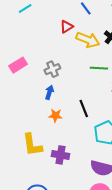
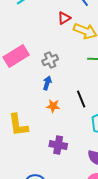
pink rectangle: (18, 65) -> (16, 56), size x1.4
yellow L-shape: (32, 145) -> (18, 125), moved

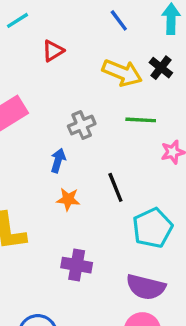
red triangle: (64, 18) -> (53, 51), moved
gray cross: (50, 60) -> (82, 125), moved

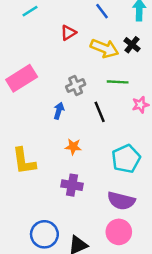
red triangle: (53, 51) -> (68, 33), moved
black line: (115, 187) -> (100, 112), moved
orange star: (68, 199) -> (73, 147), moved

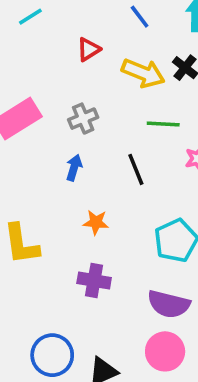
gray cross: (76, 86) -> (83, 119), moved

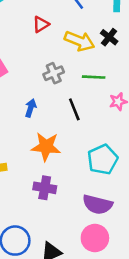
gray cross: (83, 119) -> (54, 73), moved
orange star: (96, 222) -> (46, 147), size x1.6

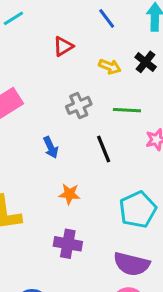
yellow arrow: (79, 41) -> (110, 67), size x0.6
blue arrow: (31, 108) -> (51, 147), turned 138
orange star: (46, 147) -> (69, 194), size x0.6

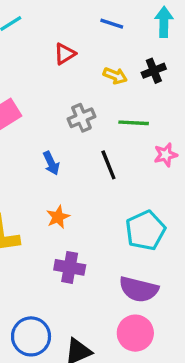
blue line: (107, 18) -> (112, 24), turned -35
black cross: (146, 62) -> (154, 71), turned 30
orange star: (69, 194) -> (58, 217), moved, turned -30

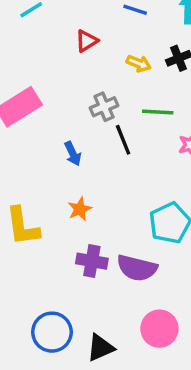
black line: (108, 165) -> (123, 140), moved
purple semicircle: (139, 289) -> (137, 268), moved

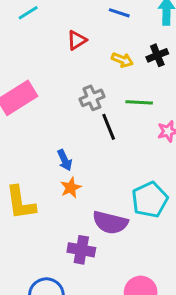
blue arrow: (73, 154) -> (65, 160), moved
purple cross: (92, 261) -> (81, 250), moved
purple semicircle: (137, 268) -> (110, 222), moved

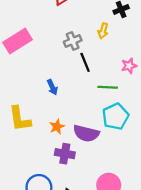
yellow arrow: (122, 60) -> (103, 31), moved, turned 84
green line: (139, 102) -> (108, 87), moved
orange star: (71, 188) -> (57, 127), moved

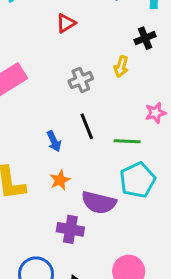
black line: (85, 62) -> (87, 126), moved
orange star: (57, 127) -> (60, 180), moved

